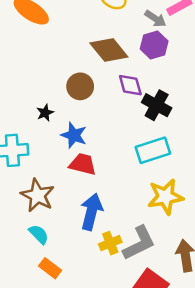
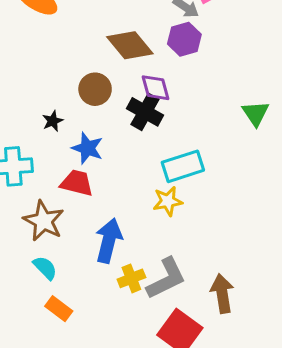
black cross: (157, 105) -> (145, 112), moved
red trapezoid: (83, 164) -> (77, 183), moved
yellow star: (165, 197) -> (168, 201), moved, size x0.7

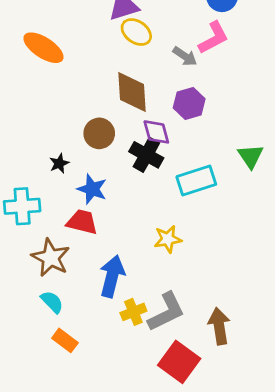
purple hexagon: (184, 39) -> (189, 103), moved
brown diamond: (130, 45) -> (132, 92), turned 36
cyan rectangle: (183, 166) -> (196, 181), moved

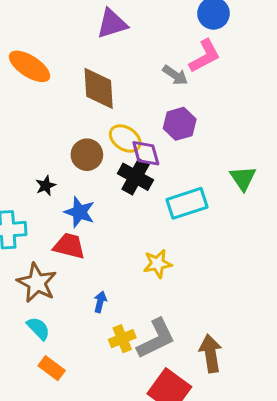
yellow ellipse: (136, 32) -> (125, 139), moved
brown diamond: (132, 92) -> (99, 88), moved
blue arrow: (112, 276) -> (100, 302), size x0.5

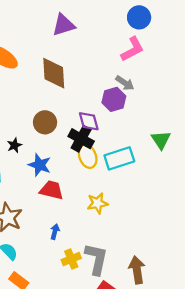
gray arrow: (175, 75) -> (125, 83), moved
yellow ellipse: (125, 139) -> (88, 156), moved, turned 35
red trapezoid: (69, 246) -> (52, 190), moved
gray L-shape: (156, 339) -> (96, 259), turned -52

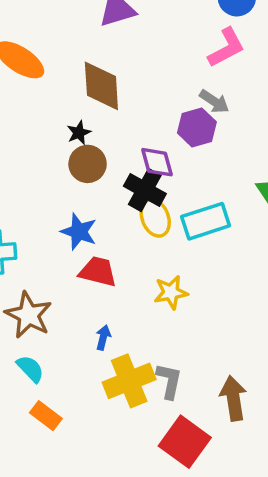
black star: (14, 145) -> (79, 133), moved
yellow cross: (71, 259) -> (129, 381), size x1.6
gray L-shape: (96, 259) -> (169, 381), size x0.7

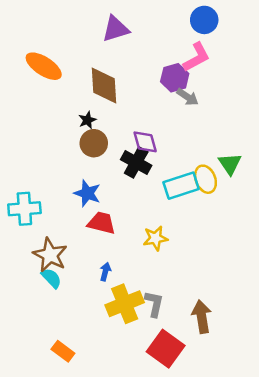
purple hexagon: (197, 127) -> (175, 78), moved
yellow ellipse: (155, 218) -> (205, 179), moved
cyan semicircle: (30, 369) -> (51, 278), moved
orange rectangle: (46, 416) -> (63, 351), moved

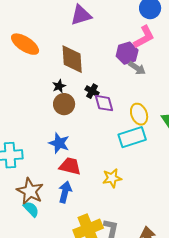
black cross: (136, 162) -> (92, 91), moved, size x0.6
yellow ellipse: (205, 179) -> (139, 114), moved
blue arrow: (105, 272) -> (65, 192), moved, size x1.5

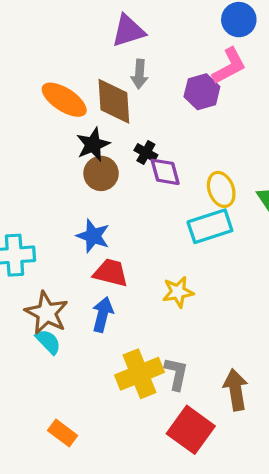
orange ellipse: (25, 44) -> (64, 100), moved
gray arrow: (137, 68) -> (139, 74), moved, turned 60
black star: (59, 86) -> (93, 145), size x1.5

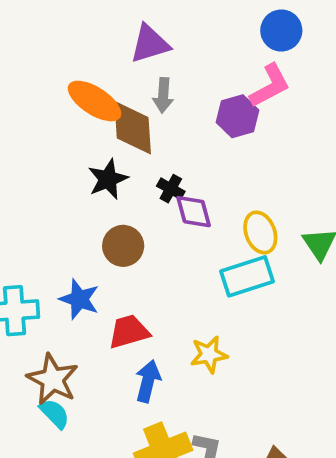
orange ellipse: (64, 100) -> (95, 101), moved
brown circle: (101, 173) -> (123, 246), moved
blue star: (93, 236) -> (79, 299), moved
red trapezoid: (111, 273) -> (129, 332), turned -30
blue arrow: (103, 314) -> (148, 381), moved

